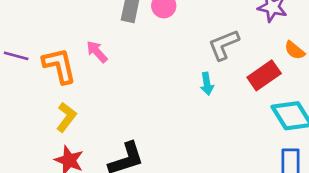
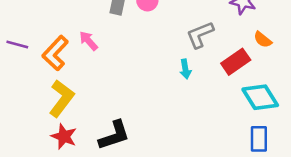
orange L-shape: (59, 66) -> (55, 53), turned -124
yellow L-shape: (66, 117) -> (61, 98), size x1.4

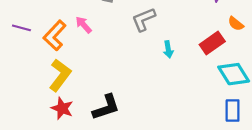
gray L-shape: (200, 35) -> (144, 19), moved

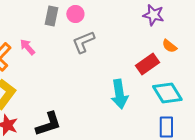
cyan arrow: (168, 49) -> (119, 94), moved, size x1.8

